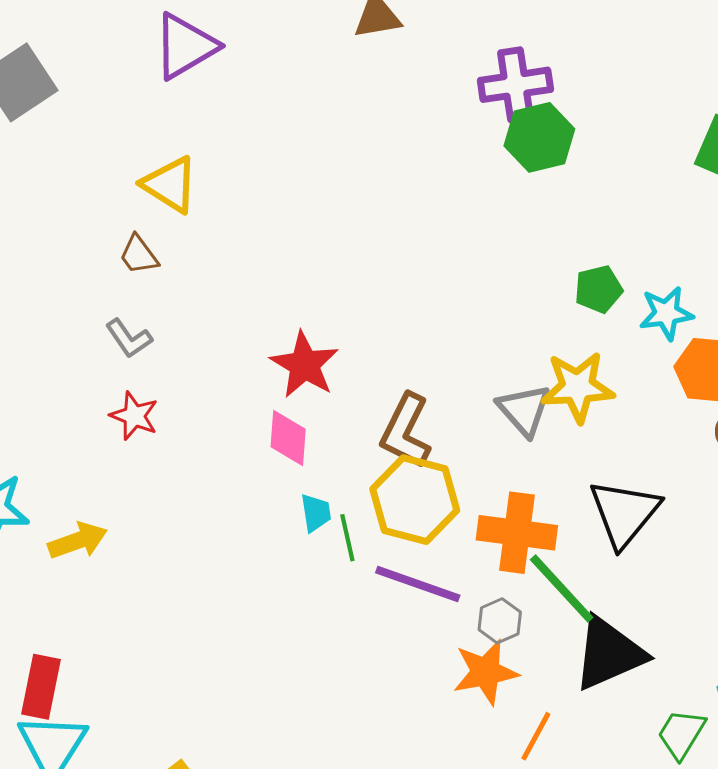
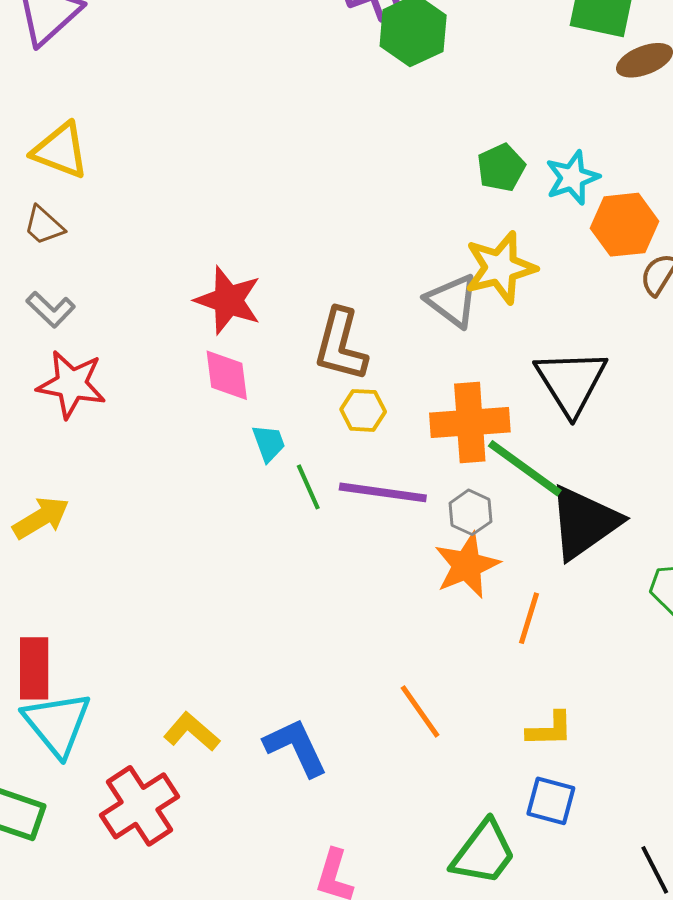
red star: (134, 416) -> (71, 384), size x1.4
yellow hexagon: (415, 500) -> (363, 410), size x0.5
green line: (347, 538) -> (308, 487), moved

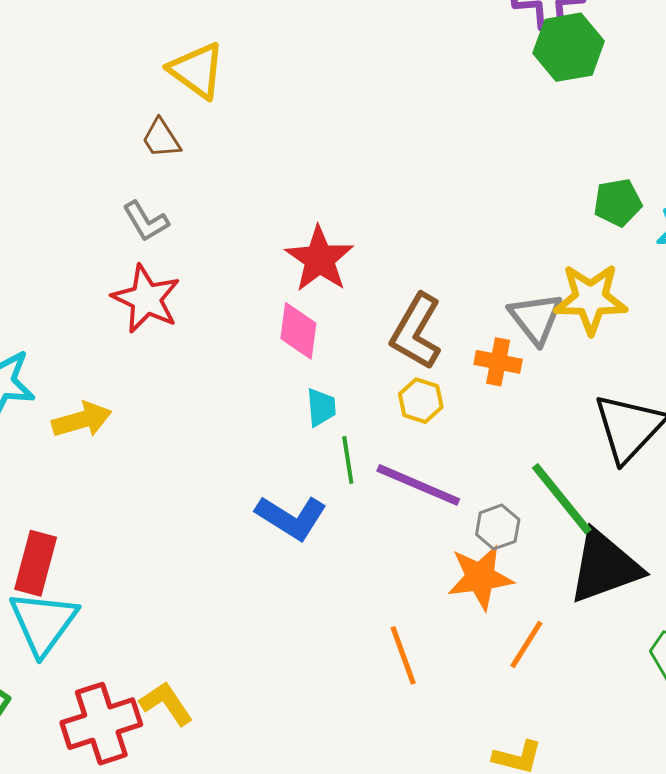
orange cross: (470, 423) -> (498, 362), moved, size x0.6
orange line: (420, 711) -> (403, 655), moved
yellow L-shape: (192, 732) -> (166, 703), moved
blue L-shape: (296, 747) -> (291, 517), moved, turned 132

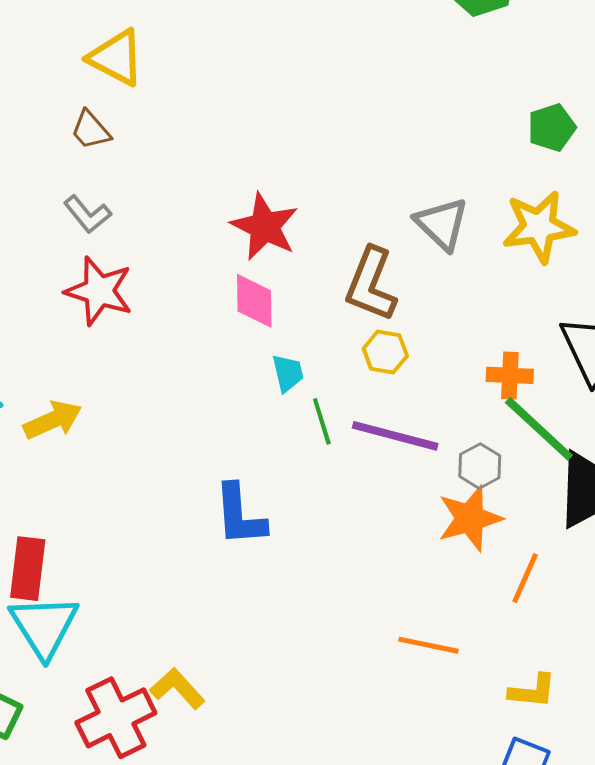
gray triangle: (536, 318) -> (442, 224), moved
orange cross: (498, 362) -> (510, 375), moved
blue L-shape: (291, 517) -> (240, 515), moved, turned 62
orange line: (403, 655) -> (428, 645), moved, turned -50

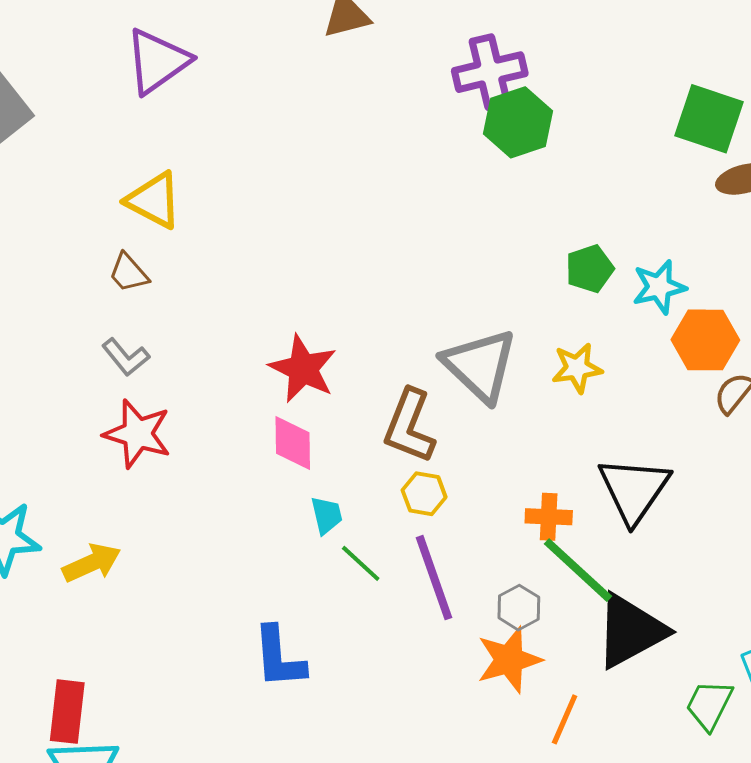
gray triangle: (442, 224) -> (480, 365), size x1.4
yellow star: (539, 227) -> (577, 368), size x0.7
green line: (322, 421) -> (361, 563), turned -30
purple line: (395, 436) -> (434, 578), turned 56

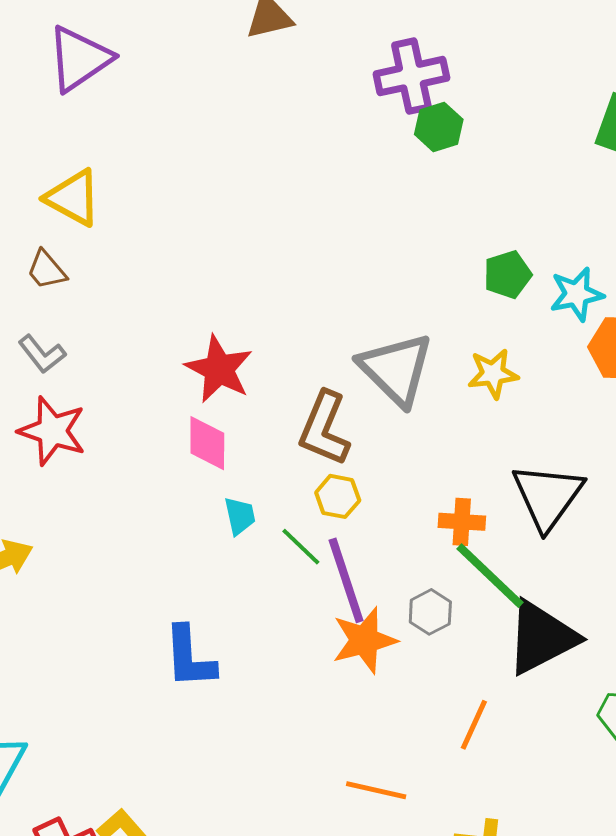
green hexagon: (518, 122) -> (439, 127), size x0.7
green line: (361, 563) -> (301, 547), moved
orange star: (509, 660) -> (364, 640), moved

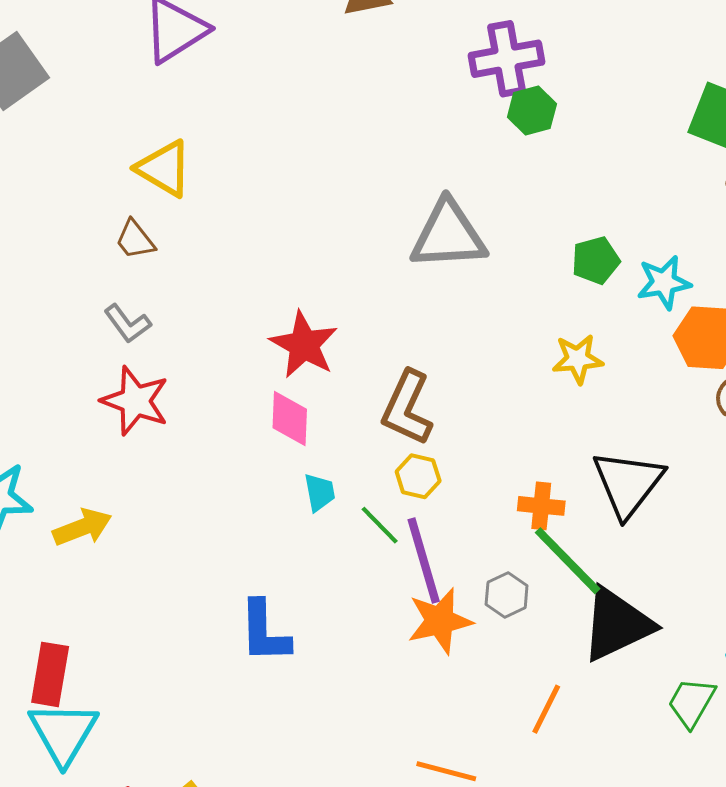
gray triangle: (396, 369) -> (448, 235), moved, turned -50

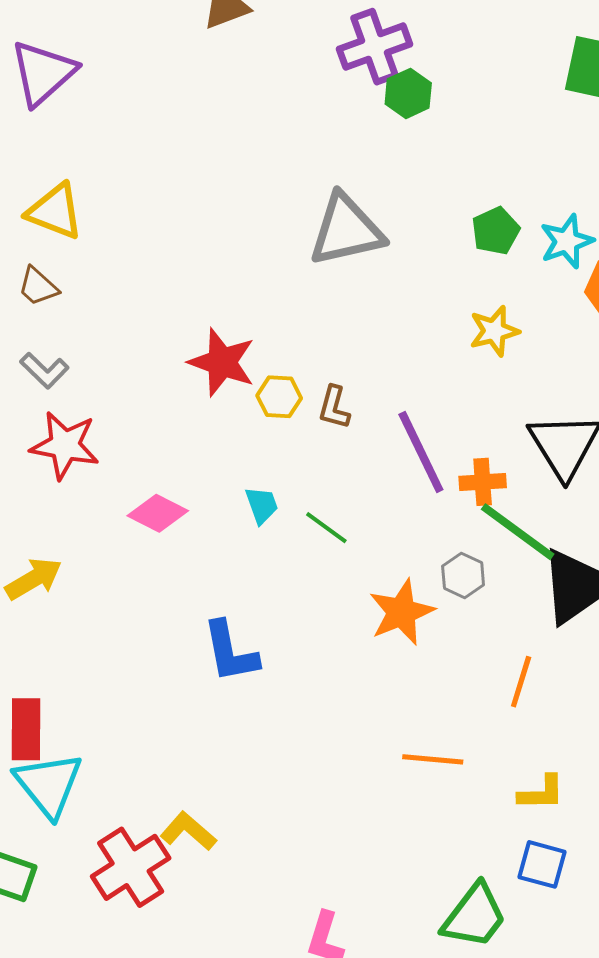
brown L-shape: (407, 408) -> (334, 407), size x0.6
pink diamond: (290, 418) -> (158, 513), moved, turned -56
yellow hexagon: (418, 476) -> (279, 397), moved
purple line: (424, 560) -> (421, 452), moved

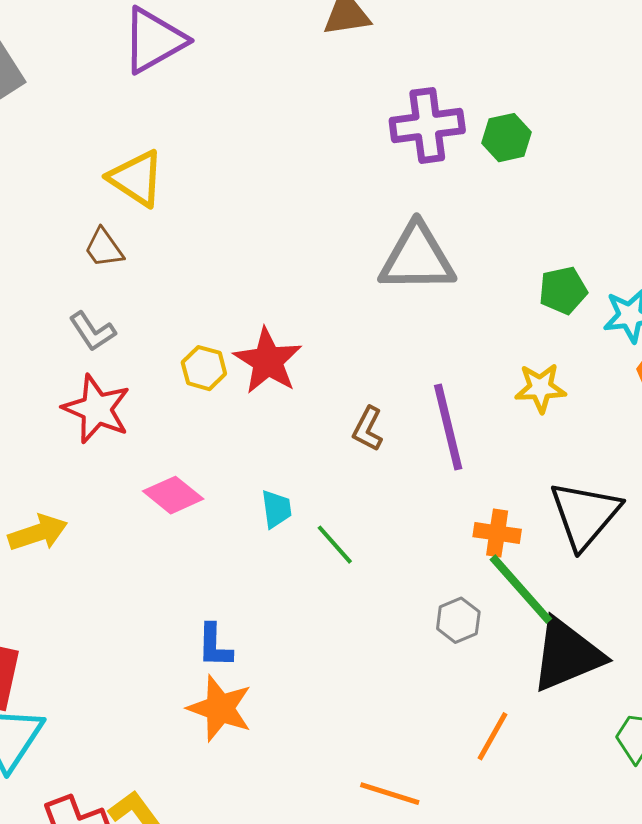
purple cross: (375, 47) -> (427, 125), moved
yellow hexagon: (279, 397) -> (204, 368), moved
purple line: (421, 452) -> (448, 427), moved
orange star: (402, 612) -> (220, 708), moved, turned 30
blue L-shape: (230, 652) -> (215, 646), size x0.7

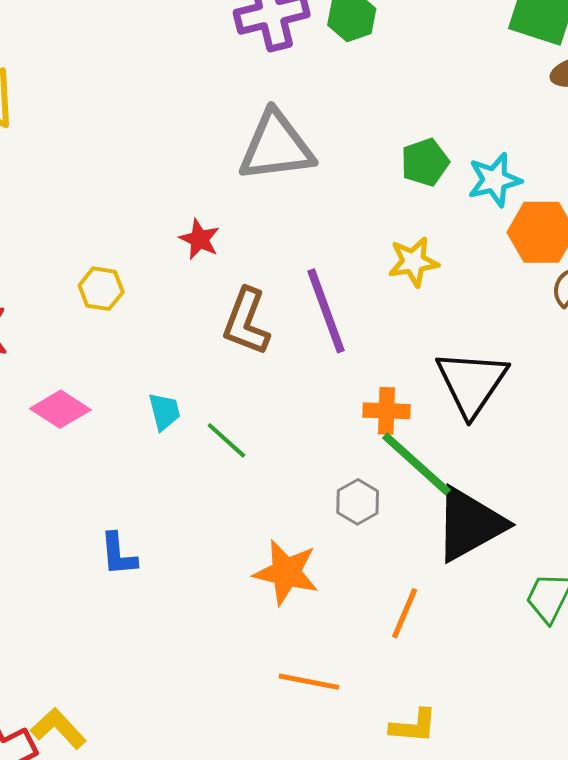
red star: (268, 361) -> (199, 239), moved, size x0.6
yellow hexagon: (204, 368) -> (101, 289), moved
brown L-shape: (368, 429) -> (246, 322), size x1.5
orange star: (220, 708) -> (286, 572), moved

